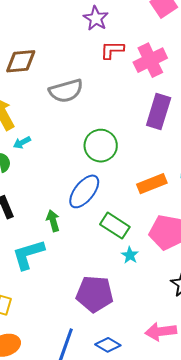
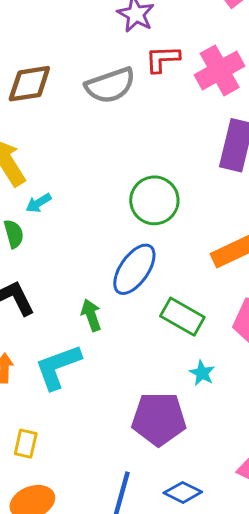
gray semicircle: (66, 91) -> (110, 85), moved
cyan star: (130, 255) -> (202, 373), moved

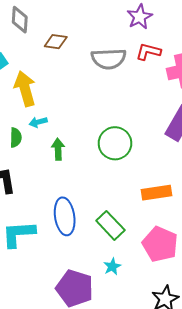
brown diamond: (29, 84) -> (56, 42), size x0.7
blue ellipse: (134, 269) -> (65, 216), moved, turned -60
green arrow: (91, 315) -> (58, 149), moved

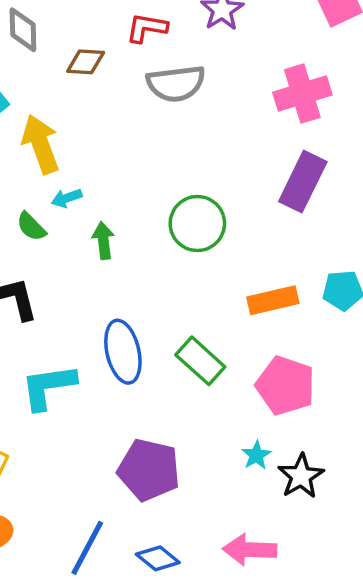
red L-shape: (148, 52) -> (147, 28), moved
green semicircle: (16, 138) -> (31, 227), turned 138
cyan star: (112, 267) -> (256, 455), moved

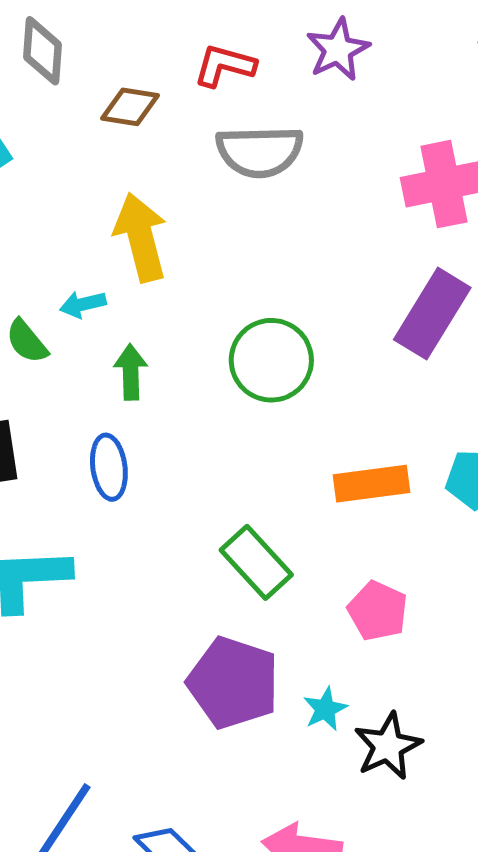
yellow arrow: (41, 144) -> (141, 237), moved
blue ellipse: (123, 352) -> (109, 467), moved, size x0.7
pink pentagon: (285, 386) -> (378, 611), size x0.7
purple pentagon: (149, 470) -> (233, 683), moved

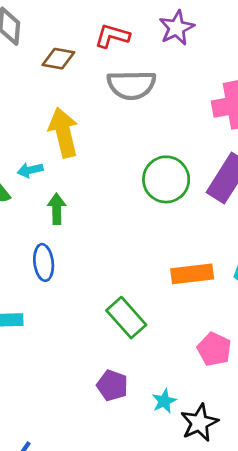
green circle: (271, 360) -> (166, 179), moved
pink pentagon: (378, 611) -> (214, 349), moved
purple pentagon: (233, 683) -> (112, 385), size x0.6

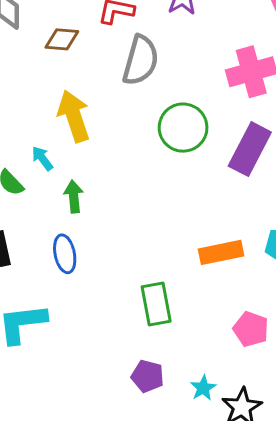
gray semicircle: (131, 85) -> (141, 60), turned -69
cyan arrow: (30, 170) -> (42, 158), turned 70
green circle: (166, 179) -> (183, 128), moved
green rectangle: (126, 318) -> (156, 304), turned 36

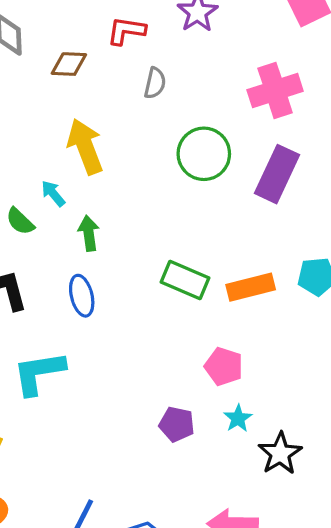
gray semicircle: (141, 60) -> (155, 83), size x0.6
green rectangle: (156, 304) -> (185, 280), moved, turned -54
pink pentagon: (251, 329) -> (224, 366), moved
cyan star: (203, 388) -> (238, 418), moved

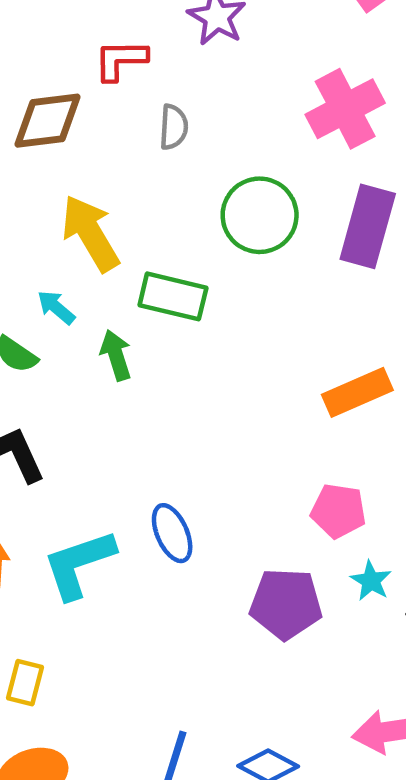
brown diamond: (69, 64) -> (47, 121), size x1.4
green rectangle: (185, 280) -> (173, 296), moved
blue ellipse: (82, 296) -> (172, 533), moved
purple pentagon: (177, 424) -> (286, 604), size x1.4

